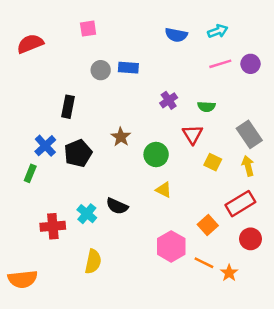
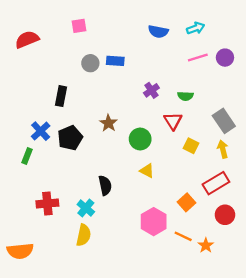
black semicircle: (117, 206) -> (105, 185), turned -126
cyan cross: (87, 214) -> (86, 208), moved

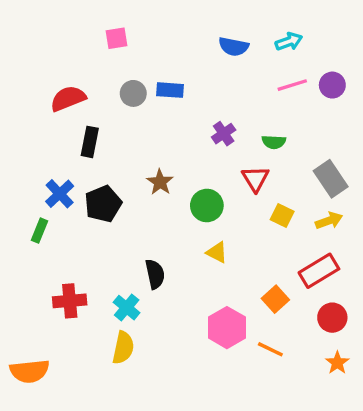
red semicircle: (27, 39) -> (68, 98), moved
yellow arrow: (223, 149) -> (329, 221), turned 84
orange star: (206, 245) -> (337, 363), moved

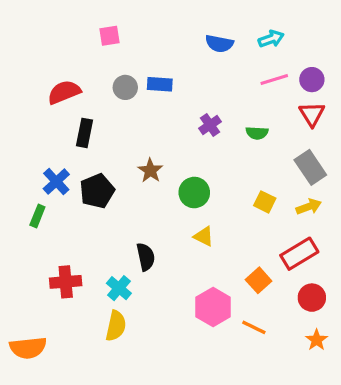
red triangle: (255, 179) -> (312, 114), moved

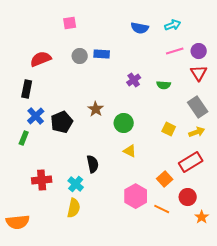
black rectangle: (84, 133) -> (27, 89), moved
red circle: (312, 298) -> (188, 197), moved

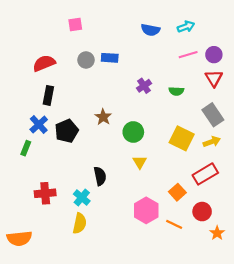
black rectangle: (27, 89) -> (48, 95), moved
yellow square: (169, 129) -> (182, 138), size x1.6
yellow triangle: (130, 151) -> (140, 162), turned 32

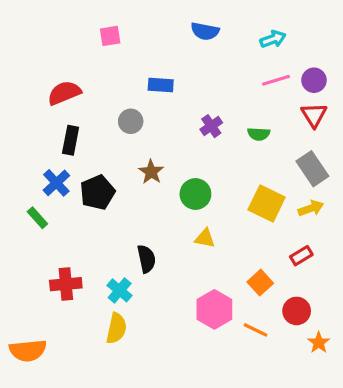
blue semicircle: (150, 30) -> (205, 31), moved
gray circle: (86, 60) -> (131, 121), moved
green rectangle: (26, 148) -> (37, 218), turned -64
yellow triangle: (140, 162) -> (205, 238), turned -48
red rectangle: (205, 174) -> (301, 256), size x0.6

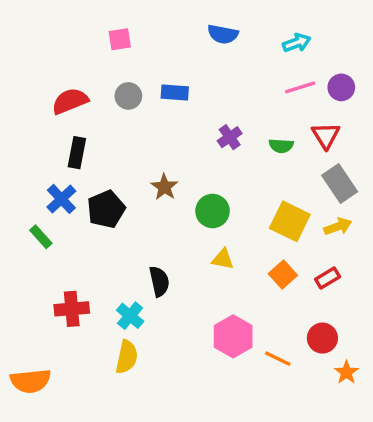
red triangle: (314, 115) -> (326, 135), moved
gray circle: (131, 121) -> (128, 96), moved
orange square: (260, 283) -> (283, 275), moved

